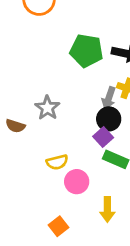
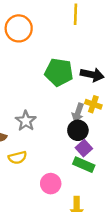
purple square: (103, 137) -> (84, 148), moved
yellow semicircle: (57, 162) -> (18, 158), moved

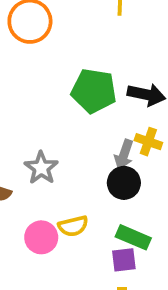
purple square: (84, 148) -> (124, 260), moved, turned 35
yellow semicircle: (18, 158) -> (73, 226), moved
pink circle: (51, 184) -> (41, 237), moved

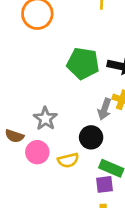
black circle: (124, 183) -> (91, 137), moved
pink circle: (41, 237) -> (37, 152), moved

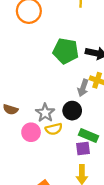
gray star: (45, 119) -> (45, 113), moved
pink circle: (37, 152) -> (31, 132), moved

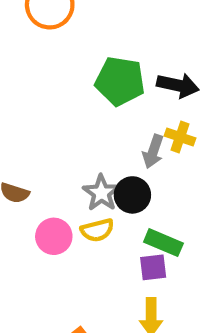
gray star: (45, 113) -> (101, 193), moved

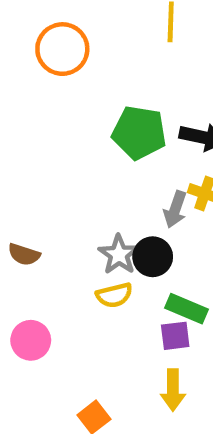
pink circle: (54, 236) -> (31, 340), moved

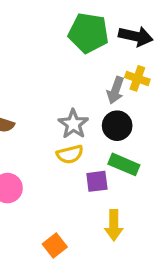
black circle: (153, 257) -> (117, 126), moved
purple square: (175, 336) -> (97, 181), moved

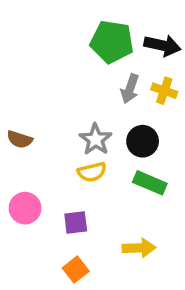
gray arrow: (115, 90) -> (130, 89), moved
purple square: (97, 181) -> (76, 223), moved
yellow arrow: (114, 225) -> (139, 248), turned -92

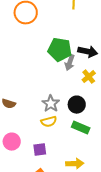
gray arrow: (130, 89) -> (70, 63), moved
yellow cross: (164, 91) -> (89, 77), turned 32

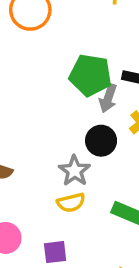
black circle: (77, 105) -> (101, 141), moved

